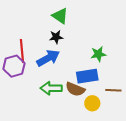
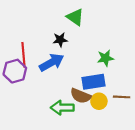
green triangle: (60, 16) -> (75, 17), moved
green arrow: (51, 88) -> (62, 108), moved
yellow circle: (92, 103) -> (99, 101), moved

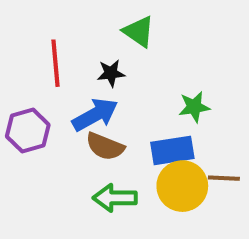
red line: (23, 55) -> (55, 63), moved
brown semicircle: (81, 96) -> (105, 146), moved
yellow circle: (99, 101) -> (182, 186), size x1.6

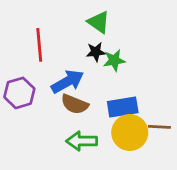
black star: (111, 73) -> (96, 52), moved
green star: (194, 107) -> (114, 60), moved

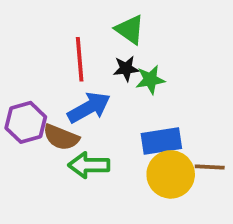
red line: (39, 45) -> (80, 59), moved
brown semicircle: (75, 104) -> (61, 137), moved
green arrow: (82, 141) -> (89, 165), moved

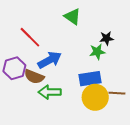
red line: (80, 59) -> (30, 37), moved, turned -40
black star: (126, 69) -> (107, 38), moved
green star: (150, 80) -> (97, 52), moved

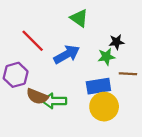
blue arrow: (50, 60) -> (67, 54), moved
brown semicircle: (34, 77) -> (37, 96), moved
brown line: (117, 93) -> (128, 74), moved

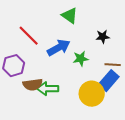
green star: (106, 57) -> (81, 59), moved
blue rectangle: (98, 86) -> (109, 81), moved, turned -40
brown semicircle: (37, 96) -> (33, 85), turned -30

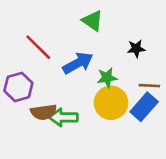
yellow circle: (92, 94) -> (111, 103), moved

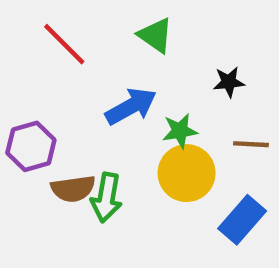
red line: (38, 47) -> (64, 44), moved
blue rectangle: (144, 107) -> (242, 220), moved
green arrow: (63, 117) -> (107, 198), turned -80

